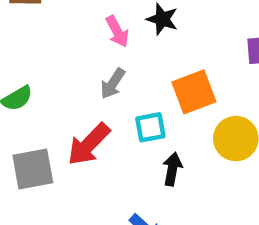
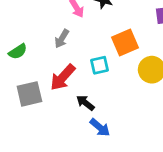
gray arrow: (113, 83) -> (62, 39), moved
black arrow: (172, 169) -> (85, 103), moved, turned -60

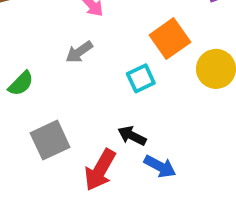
gray arrow: (62, 39) -> (79, 52), turned 36
red arrow: (63, 77) -> (100, 170), moved

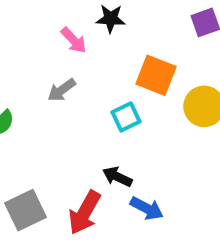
orange square: (170, 39) -> (156, 75), turned -33
gray square: (50, 140) -> (26, 210), moved

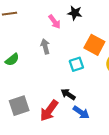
gray arrow: (62, 90) -> (45, 46), turned 104

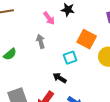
black arrow: (68, 94) -> (60, 78), moved

